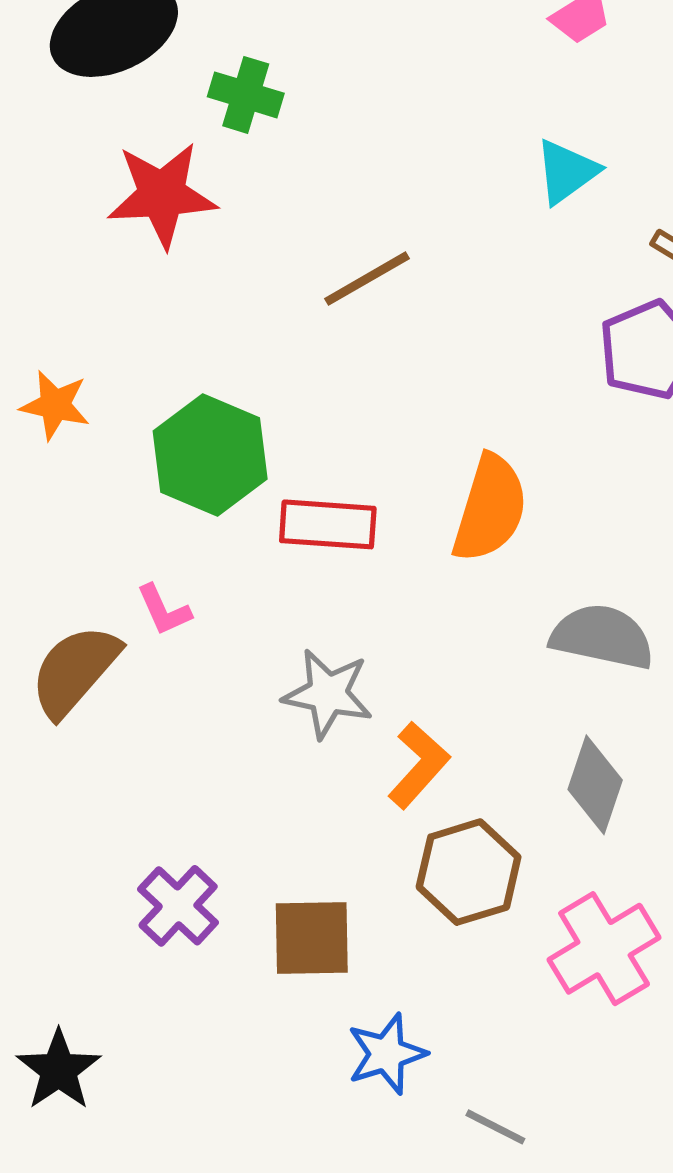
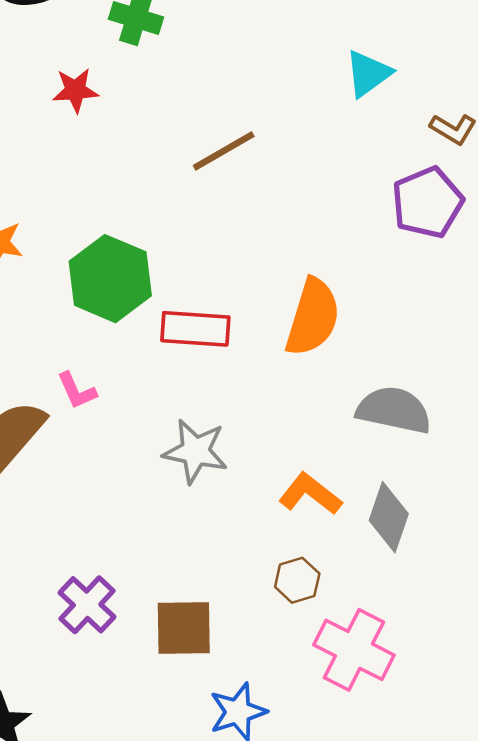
red star: (162, 195) -> (75, 90), size x0.6
orange L-shape: (419, 765) -> (310, 494), moved, turned -94
brown hexagon: (469, 872) -> (297, 580), size x0.6
pink cross: (604, 949) -> (354, 650), moved, turned -32

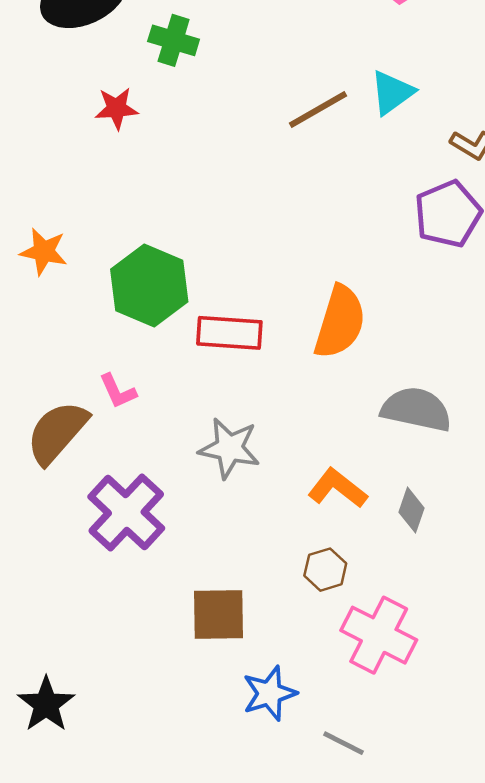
brown line: (224, 151) -> (318, 110), moved
gray diamond: (389, 517) -> (411, 510), size x0.7
purple cross: (87, 605) -> (126, 513), moved, size x1.4

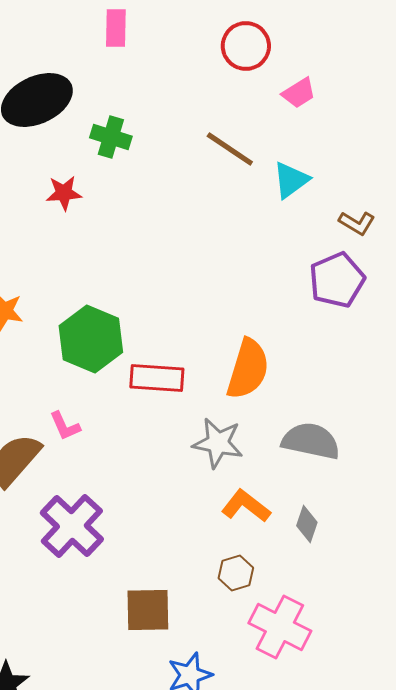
brown line: (318, 110) -> (230, 149), moved, turned 64
gray star: (229, 448) -> (218, 443), moved

